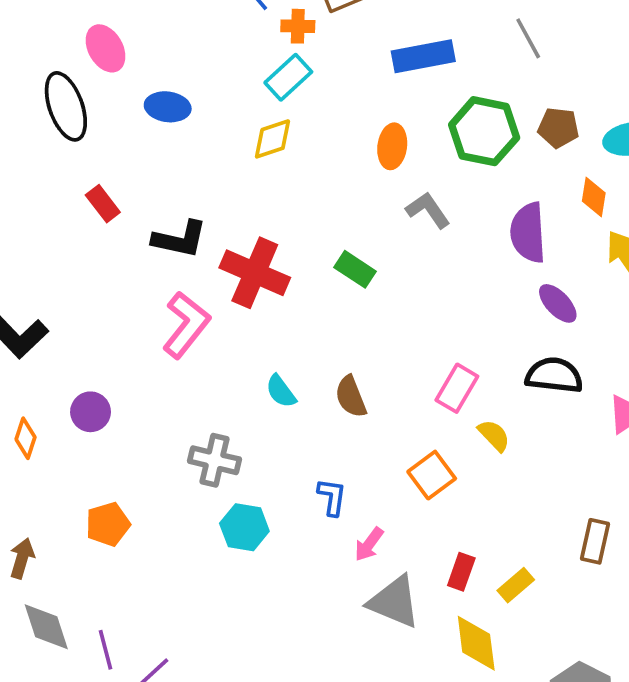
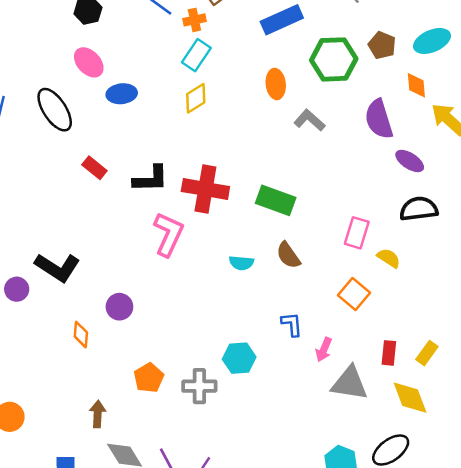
pink ellipse: (106, 48) -> (89, 62), moved
brown pentagon: (558, 128) -> (382, 45), turned 30
green rectangle: (355, 269) -> (276, 200), moved, size x1.4
cyan semicircle: (281, 391) -> (241, 263), turned -35
gray cross: (214, 460) -> (199, 386), moved

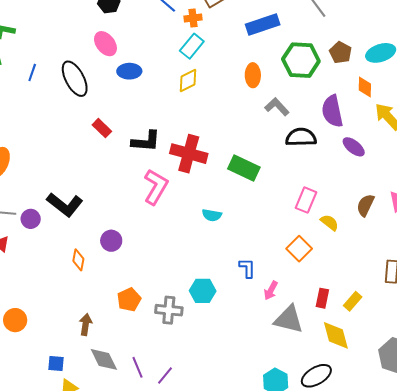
black semicircle: (419, 209) -> (301, 137), moved
brown semicircle: (288, 255) -> (365, 205), moved, turned 55

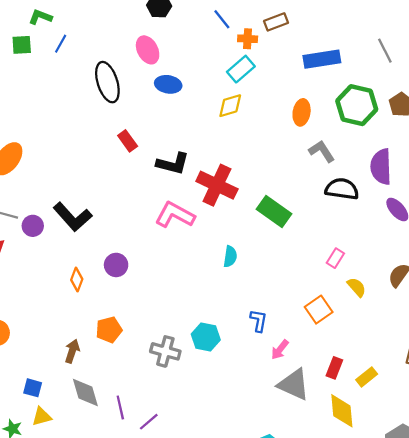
blue line: (32, 72) -> (61, 44), moved
pink L-shape: (156, 187) -> (175, 215), turned -102
pink rectangle: (306, 200) -> (335, 258), size x0.7
cyan semicircle: (212, 215) -> (230, 257), turned -102
orange pentagon: (129, 300) -> (109, 330), moved

